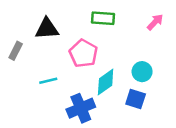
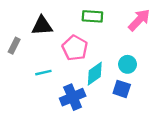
pink arrow: (155, 22) -> (139, 20), size x1.5

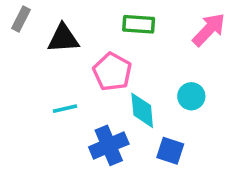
gray rectangle: (14, 46) -> (21, 19), moved
cyan diamond: (95, 74) -> (142, 110), turned -60
blue square: (122, 89) -> (170, 151), moved

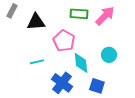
pink arrow: (209, 30) -> (105, 16), moved
blue cross: (109, 145) -> (62, 83), turned -30

